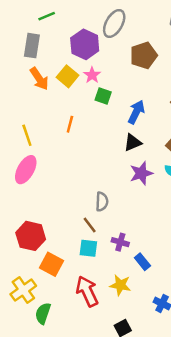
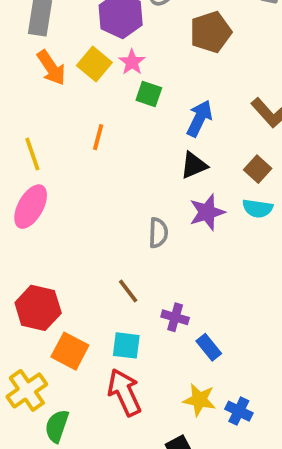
gray semicircle: (102, 202) -> (158, 233), moved
cyan square: (88, 248) -> (126, 345), moved
yellow star: (120, 285) -> (199, 400), moved

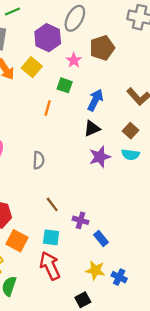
pink star: (132, 62) -> (74, 60), moved
orange line: (98, 137) -> (48, 108), moved
gray semicircle: (158, 233) -> (39, 160), moved

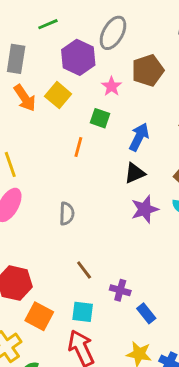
green line: (12, 12) -> (48, 24), moved

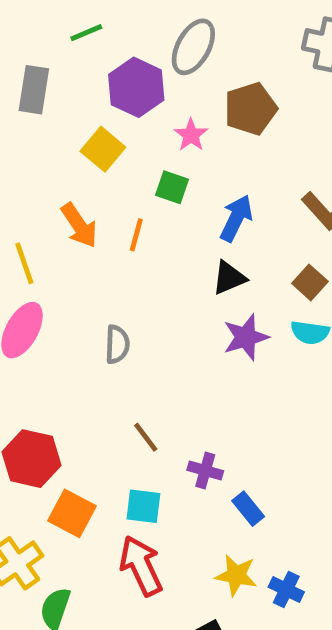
orange arrow: (25, 98) -> (79, 225), moved

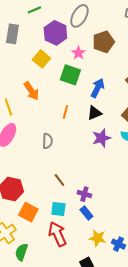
green square: (172, 187) -> (70, 75), size x1.5
orange line: (136, 235) -> (65, 112), moved
blue rectangle: (248, 509) -> (86, 213), moved

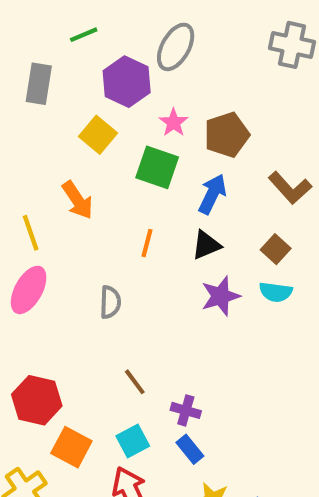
brown pentagon: (103, 42) -> (227, 135), moved
cyan square: (58, 209) -> (133, 441), turned -35

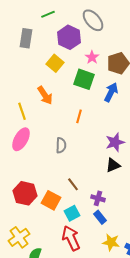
gray ellipse: (176, 47) -> (93, 20), turned -70
black triangle: (206, 245) -> (113, 165), moved
orange square: (71, 447) -> (51, 200), moved

